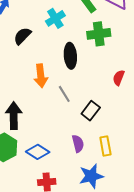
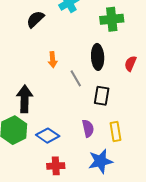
black ellipse: (70, 56) -> (98, 57), moved
orange arrow: (41, 76) -> (53, 60), size x0.7
black rectangle: (91, 111) -> (102, 96), turned -30

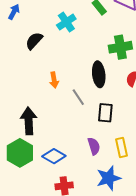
green cross: (112, 19) -> (120, 47), moved

